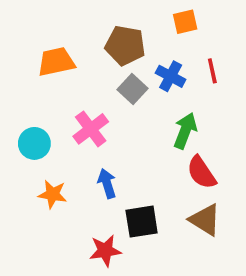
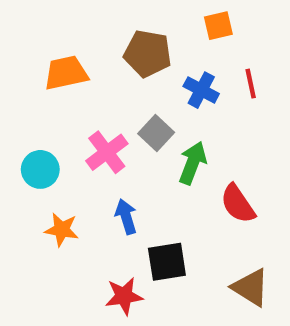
gray square: (132, 89) -> (156, 133), moved
green arrow: (185, 131) -> (193, 163), moved
brown triangle: (205, 220) -> (251, 287), moved

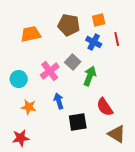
orange square: (218, 26) -> (99, 20), moved
red semicircle: (238, 204) -> (105, 107), moved
red star: (124, 296) -> (21, 138), moved

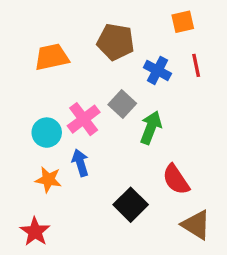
orange square: (99, 20) -> (183, 22), moved
cyan circle: (19, 79) -> (47, 133), moved
blue arrow: (59, 101) -> (80, 163), moved
black square: (78, 122) -> (131, 205), turned -36
red star: (21, 138) -> (35, 232), turned -30

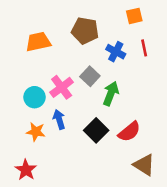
red semicircle: (176, 180) -> (129, 132), turned -95
black square: (131, 205) -> (96, 130), moved

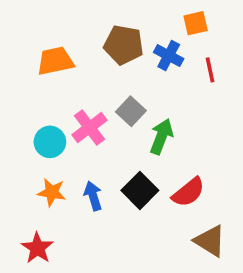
blue cross: (116, 52) -> (169, 56), moved
blue arrow: (59, 119) -> (93, 196), moved

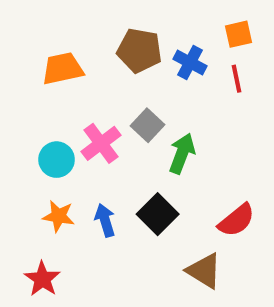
orange square: (196, 23) -> (239, 34), moved
red semicircle: (188, 192) -> (236, 220), moved
brown triangle: (210, 241) -> (204, 271), moved

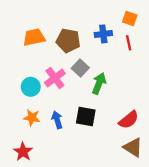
orange square: (239, 34) -> (130, 19), turned 32
brown pentagon: (139, 50) -> (68, 41), moved
blue cross: (190, 63) -> (103, 34), turned -35
black square: (158, 214) -> (86, 117), turned -35
brown triangle: (204, 271) -> (133, 147), moved

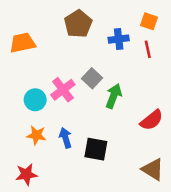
orange trapezoid: (34, 37) -> (22, 43), moved
brown pentagon: (68, 41) -> (78, 24), moved, turned 30
black square: (86, 117) -> (96, 149), moved
red semicircle: (129, 120) -> (152, 120), moved
red star: (23, 152) -> (26, 174), turned 30

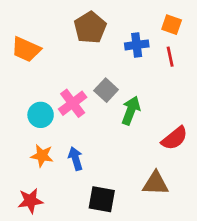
orange trapezoid: (22, 43) -> (26, 49), turned -144
black square: (96, 149) -> (102, 199), moved
brown triangle: (153, 169) -> (156, 183), moved, turned -30

